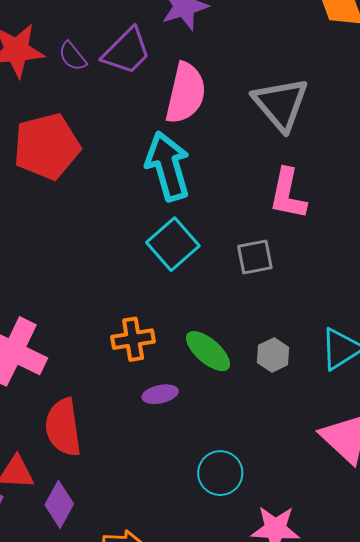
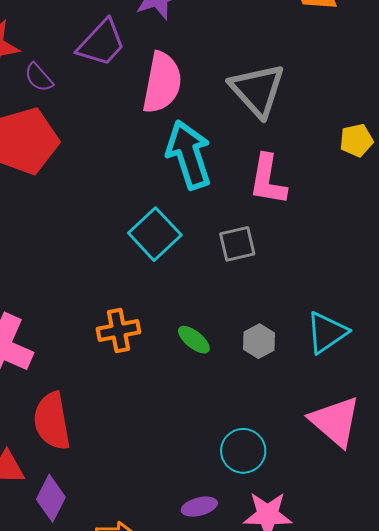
purple semicircle: (73, 56) -> (39, 77), moved
cyan arrow: (168, 166) -> (189, 155), moved
green ellipse: (208, 351) -> (194, 340), size x0.7
purple ellipse: (160, 394) -> (199, 507), moved
cyan circle: (220, 473) -> (243, 451), moved

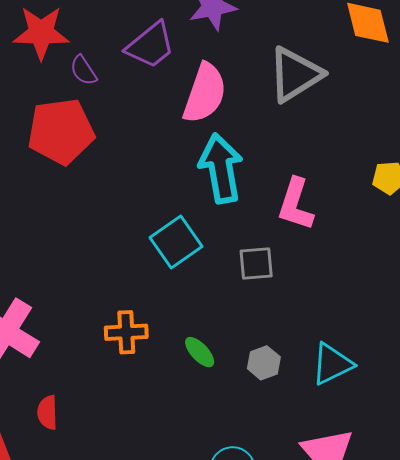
gray triangle: (257, 90) -> (295, 75), moved, turned 32
red semicircle: (52, 421) -> (47, 412), size x0.6

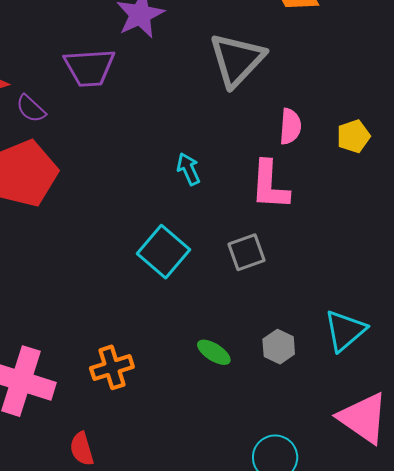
purple trapezoid: (150, 45) -> (89, 68), turned 50
pink semicircle: (205, 93) -> (290, 126), moved, size x0.6
cyan arrow: (221, 168) -> (188, 169), size x0.5
orange cross: (126, 332) -> (112, 367), moved

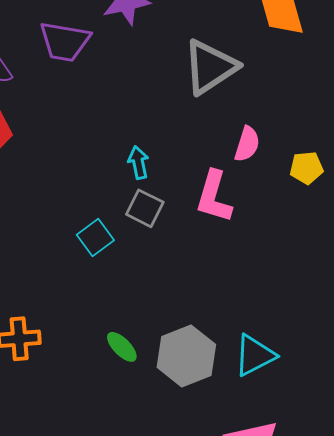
cyan square: (163, 252) -> (95, 237), size x0.7
gray square: (246, 252) -> (145, 208), moved, turned 33
gray hexagon: (279, 347) -> (186, 356), size x1.8

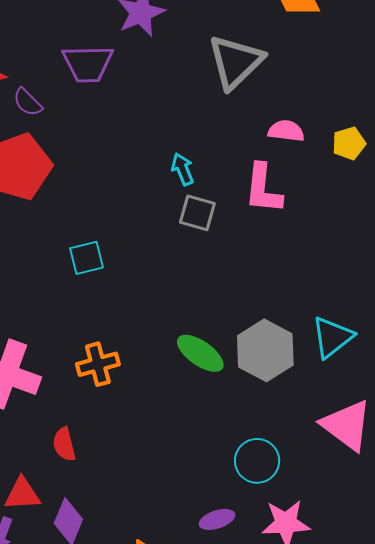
pink semicircle: (247, 144) -> (286, 131), turned -90
cyan square: (95, 237) -> (86, 258), moved, turned 33
green ellipse: (122, 347) -> (200, 353), size x1.4

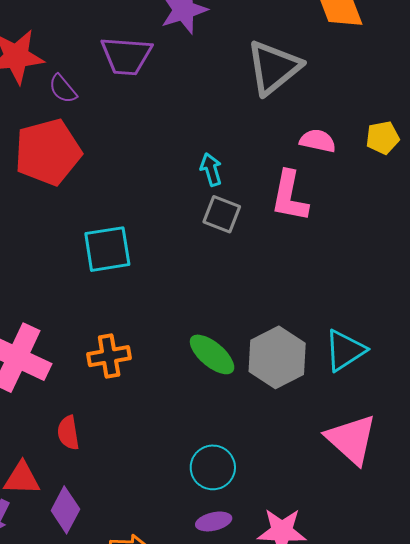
yellow pentagon: (349, 143) -> (383, 138), moved
cyan square: (86, 258) -> (107, 249), size x1.4
cyan circle: (257, 461) -> (213, 467), moved

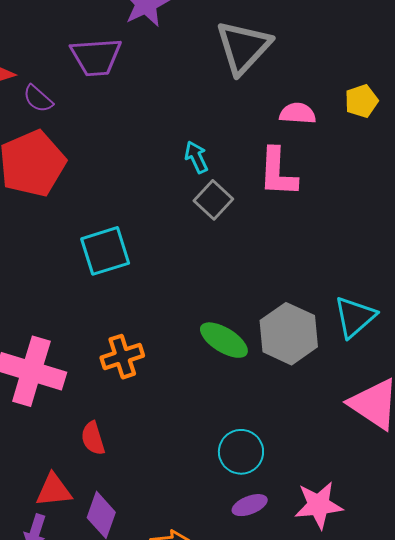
gray square: (222, 214) -> (213, 200), turned 30

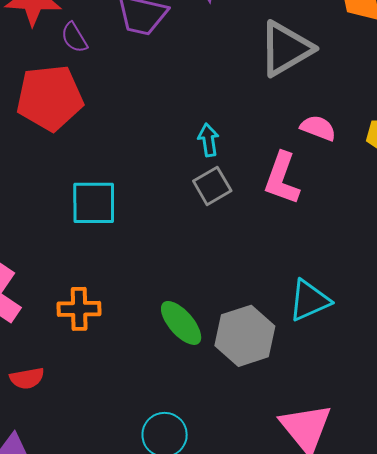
cyan triangle: (355, 317) -> (309, 300), moved
red semicircle: (93, 438) -> (27, 378), turned -100

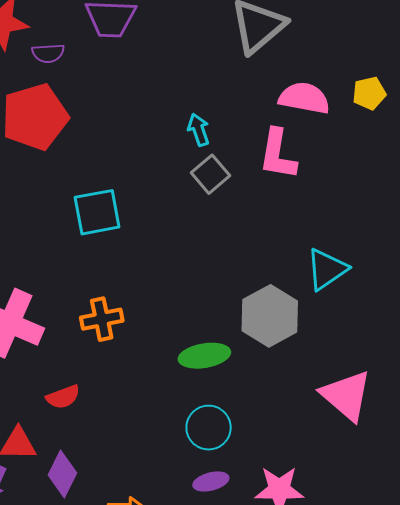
purple semicircle: (74, 38) -> (48, 53), turned -52
pink semicircle: (318, 128) -> (304, 98), size x1.4
green ellipse: (181, 323) -> (204, 356), moved, turned -48

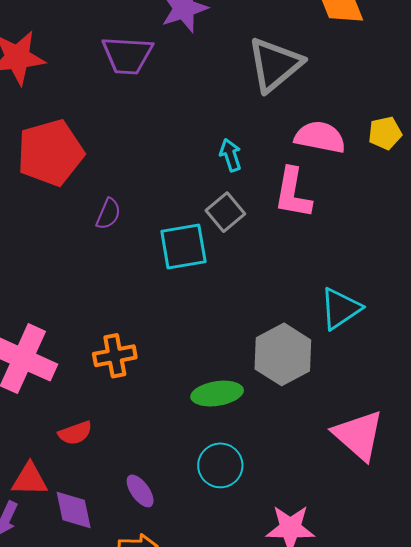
purple semicircle: (48, 53) -> (108, 214), moved, turned -64
cyan arrow: (199, 130) -> (231, 155), moved
cyan square: (97, 212) -> (183, 247), moved
purple diamond: (62, 474) -> (74, 510), turned -39
purple ellipse: (211, 481) -> (140, 491), moved, turned 68

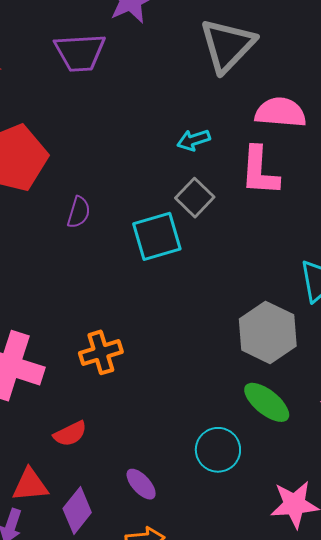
cyan arrow: (231, 155) -> (194, 140), turned -84
green ellipse: (217, 394) -> (267, 402), moved, turned 54
purple diamond: (74, 510) -> (77, 510), turned 57

